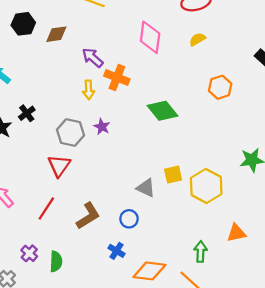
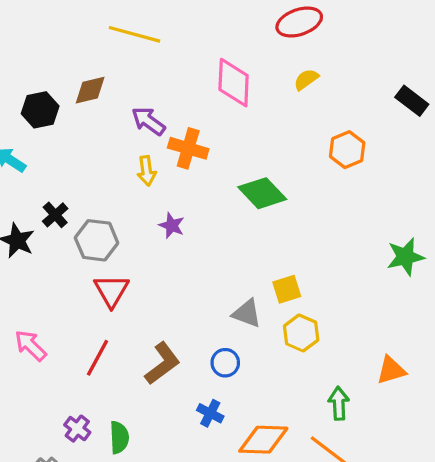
black hexagon: (23, 24) -> (40, 110), moved
gray hexagon: (71, 133) -> (97, 240), moved
yellow hexagon: (206, 186) -> (301, 333), moved, size x0.7

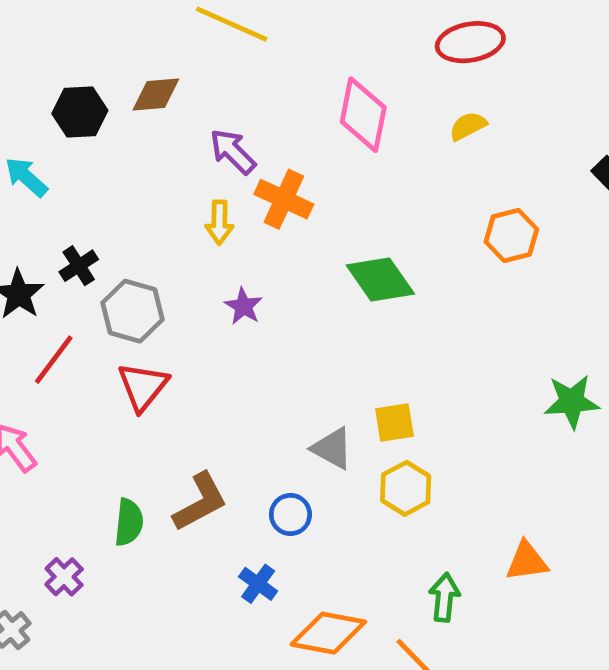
red line: (98, 358) -> (54, 360), moved
green semicircle: (119, 437) -> (129, 522), moved

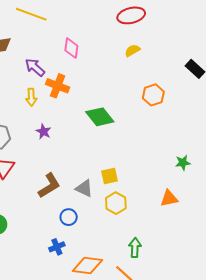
pink diamond: (363, 115) -> (71, 48), moved, size x0.7
green star: (572, 402) -> (183, 163), size x0.7
brown L-shape: (200, 502) -> (49, 186), moved
orange triangle: (527, 561) -> (169, 198), moved
blue cross: (258, 584) -> (57, 247), turned 35

